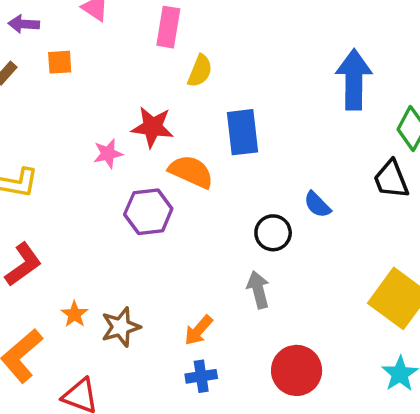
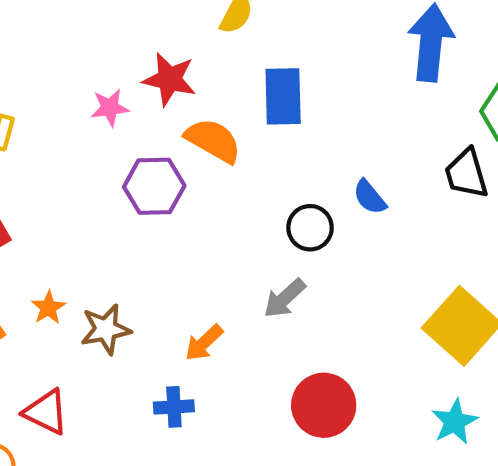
gray arrow: (258, 290) -> (285, 298), turned -123
blue cross: (201, 376) -> (174, 407), moved

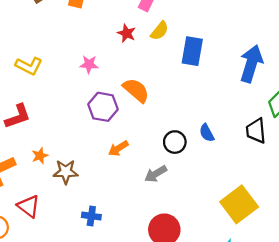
red star: (169, 79) -> (127, 33), moved, size x0.7
blue rectangle: (283, 96) -> (192, 51), moved
orange arrow: (204, 343) -> (118, 148), moved

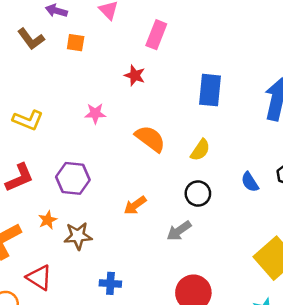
yellow semicircle: (160, 31) -> (200, 150), moved
purple hexagon: (103, 107) -> (73, 178), moved
blue semicircle: (207, 133) -> (250, 182), moved

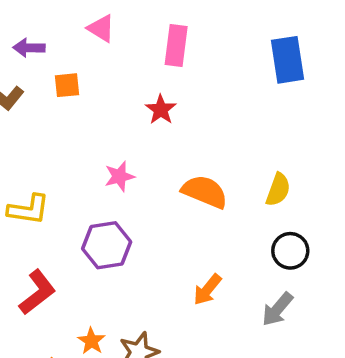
red star: (135, 75) -> (161, 110), turned 30
blue rectangle: (210, 90) -> (288, 60), moved
purple hexagon: (73, 178) -> (107, 245), moved

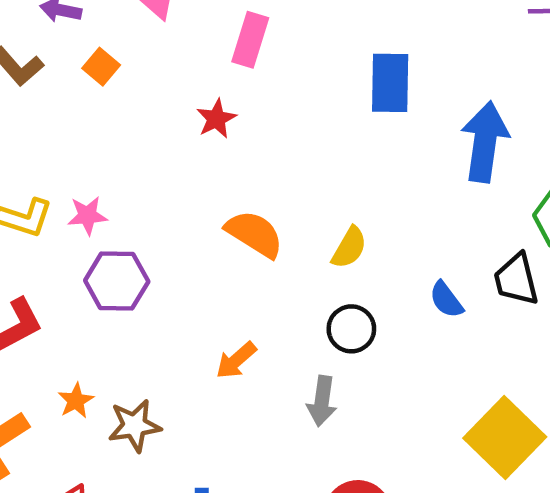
orange square: (67, 85) -> (101, 67), turned 36
pink star: (119, 176) -> (87, 216), moved
gray arrow: (277, 309) -> (322, 401), turned -42

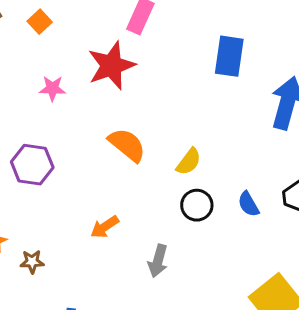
red star: (216, 119) -> (111, 66), size x1.8
pink star: (87, 216) -> (52, 88), moved
black circle: (351, 329) -> (197, 205), moved
brown star: (134, 426) -> (32, 262), size x0.7

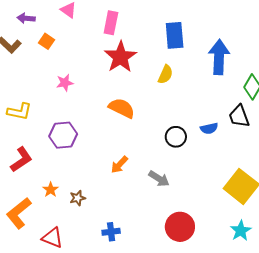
red star: (111, 66) -> (120, 57), moved
yellow semicircle: (189, 162) -> (165, 74), moved
blue semicircle: (248, 204) -> (209, 128), turned -60
gray arrow: (158, 261) -> (159, 179), turned -60

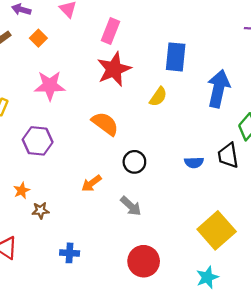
pink star: (65, 83) -> (50, 86), size x1.6
black circle: (176, 137) -> (134, 162), moved
orange star: (51, 190) -> (22, 191), moved

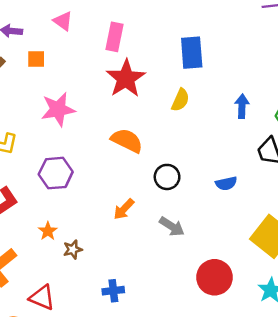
orange square: (38, 38) -> (36, 59), turned -35
blue arrow: (218, 89) -> (242, 106), moved, size x0.6
blue semicircle: (194, 162) -> (226, 183), moved
red circle: (144, 261) -> (215, 277), moved

